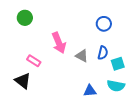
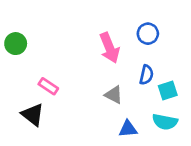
green circle: (25, 18) -> (16, 44), moved
pink arrow: (59, 43) -> (109, 48), moved
gray triangle: (82, 56) -> (114, 95), moved

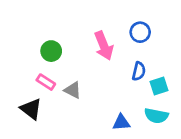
green circle: (16, 44) -> (51, 51), moved
gray triangle: (114, 95) -> (73, 90), moved

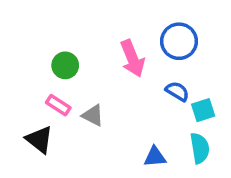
blue circle: (140, 32) -> (179, 41), size x1.4
blue semicircle: (139, 71) -> (177, 91), turned -72
cyan semicircle: (156, 116) -> (200, 148), turned -110

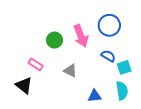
green circle: (65, 65) -> (55, 40), moved
gray triangle: (93, 115) -> (70, 71), moved

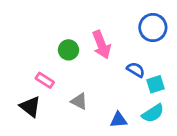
blue circle: (109, 25) -> (153, 28), moved
gray triangle: (70, 71) -> (79, 101), moved
cyan semicircle: (122, 91) -> (153, 113), turned 66

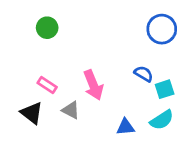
pink arrow: (101, 45) -> (93, 85), moved
green circle: (68, 50) -> (47, 28), moved
gray triangle: (79, 101) -> (71, 110), moved

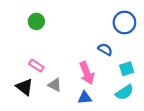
blue semicircle: (144, 74) -> (105, 49), moved
pink arrow: (93, 85) -> (87, 73), moved
blue triangle: (125, 127) -> (85, 98), moved

